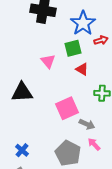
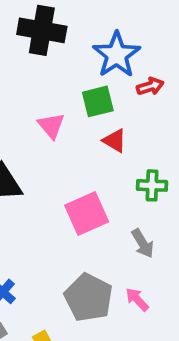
gray arrow: (87, 124) -> (143, 243), moved, turned 35
pink arrow: (94, 144) -> (137, 299), moved

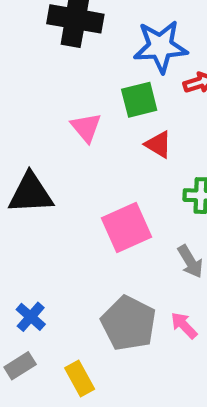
blue star: (117, 55) -> (160, 47), turned 30

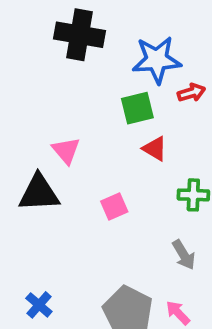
pink triangle: (86, 127) -> (66, 151), moved
pink square: (126, 227) -> (114, 207), moved, size x0.6

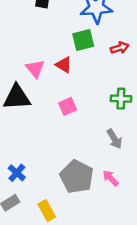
red arrow: (191, 93) -> (120, 48), moved
red triangle: (155, 149) -> (64, 65), moved

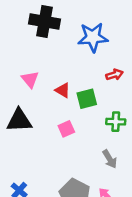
green square: (83, 40) -> (87, 99), moved
pink triangle: (35, 69) -> (30, 79), moved

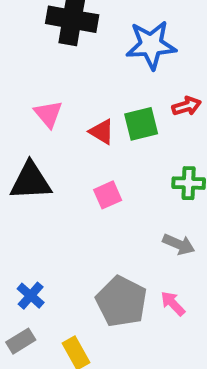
green square: (87, 99) -> (141, 124), moved
gray arrow: (110, 159) -> (179, 244), turned -36

